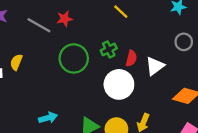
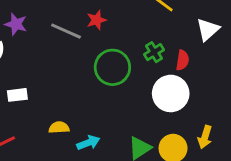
yellow semicircle: (16, 62) -> (59, 127), moved, turned 70
white triangle: (155, 66) -> (208, 30), moved

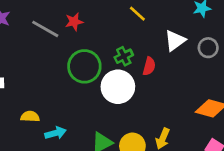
white circle: (171, 93) -> (118, 87), moved

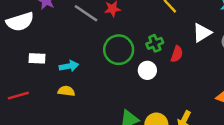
white circle: (118, 87) -> (147, 70), size x0.6
cyan arrow: (56, 133) -> (69, 66), moved

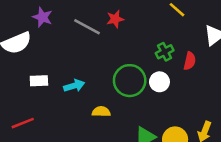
green circle: (119, 50) -> (130, 81), moved
yellow semicircle: (66, 91) -> (101, 112), moved

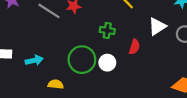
green cross: (165, 52) -> (107, 30), moved, turned 32

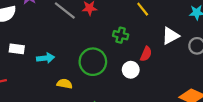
white circle: (107, 63) -> (131, 70), moved

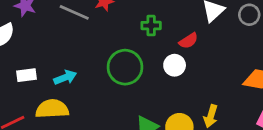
red semicircle: (146, 54) -> (189, 41), turned 48
yellow semicircle: (65, 84) -> (52, 109), moved, size x1.6

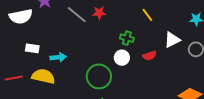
white circle: (175, 65) -> (122, 58), moved
green circle: (125, 67) -> (99, 76), moved

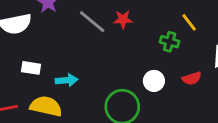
green cross: (127, 38) -> (170, 42), moved

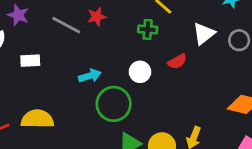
white rectangle: (31, 68) -> (30, 61), moved
cyan arrow: (67, 80) -> (90, 76), moved

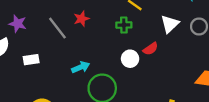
gray line: (66, 25) -> (57, 28), turned 30
white circle: (140, 72) -> (130, 59), moved

